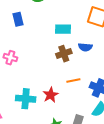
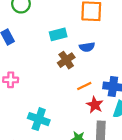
red star: (51, 95) -> (95, 105), moved
cyan cross: (26, 99) -> (39, 119), turned 30

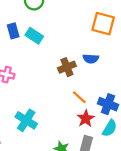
cyan rectangle: (58, 34) -> (34, 36), moved, turned 35
orange line: (84, 86) -> (79, 97), turned 56

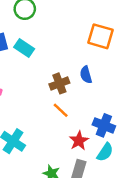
blue semicircle: (91, 59) -> (86, 75), turned 70
orange line: (79, 97) -> (61, 110), moved

